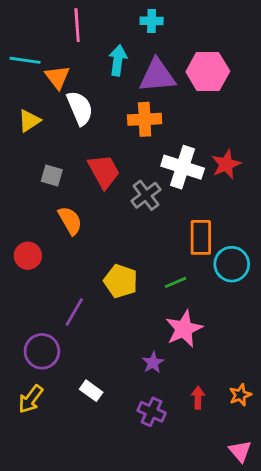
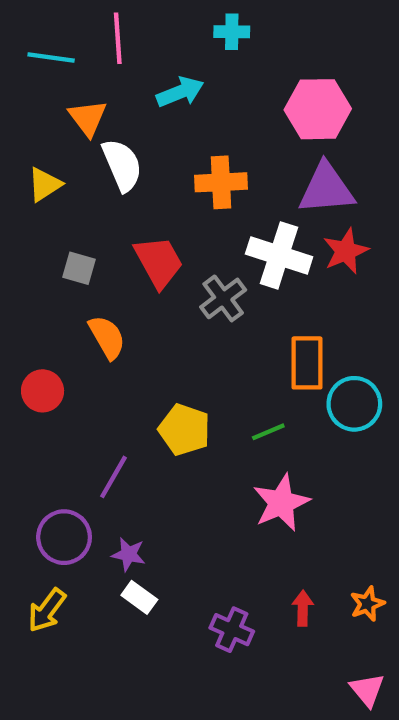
cyan line: (25, 60) -> (51, 58), moved
cyan arrow: (118, 60) -> (180, 92), turned 60
purple triangle: (157, 76) -> (326, 189), moved
purple star: (153, 363) -> (129, 554), moved, turned -30

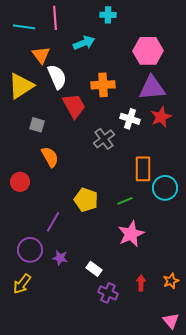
yellow triangle: (45, 184) -> (21, 86), size x1.6
white cross: (279, 255) -> (130, 119), size x0.7
red trapezoid: (159, 262) -> (74, 106), moved
white rectangle: (139, 597) -> (94, 269), moved

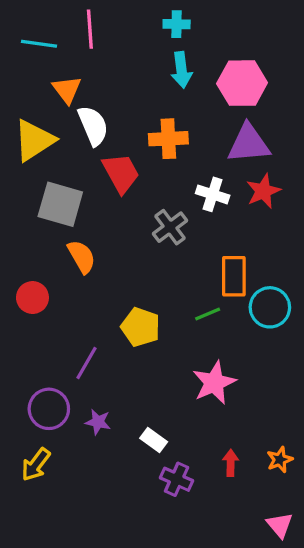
cyan arrow: (84, 43) -> (181, 70), moved, turned 105
gray square: (37, 125) -> (60, 204), size x1.8
green line: (125, 201) -> (208, 314), moved

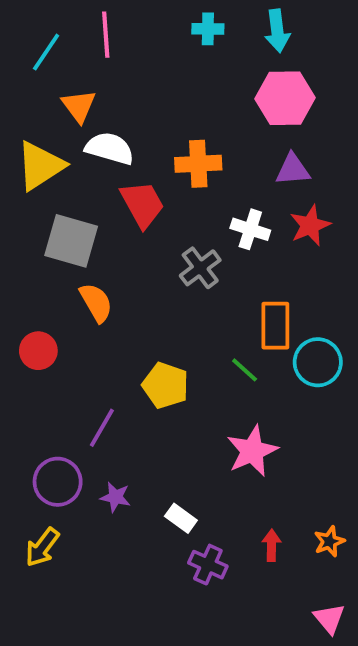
cyan line: (39, 44) -> (46, 52), turned -64
cyan arrow: (181, 70) -> (277, 31), moved
white semicircle: (93, 126) -> (110, 148), turned -51
purple triangle: (249, 144) -> (293, 170), size x0.7
green line: (208, 314) -> (245, 370), turned 65

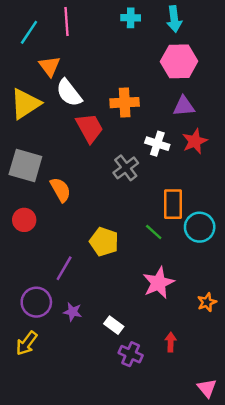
white semicircle: (110, 148) -> (69, 93), turned -144
gray square: (71, 241) -> (25, 165), moved
orange star: (329, 541) -> (207, 302), moved

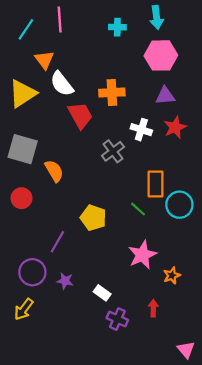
cyan cross: (131, 18) -> (117, 27), moved
orange star: (207, 302) -> (172, 275), moved

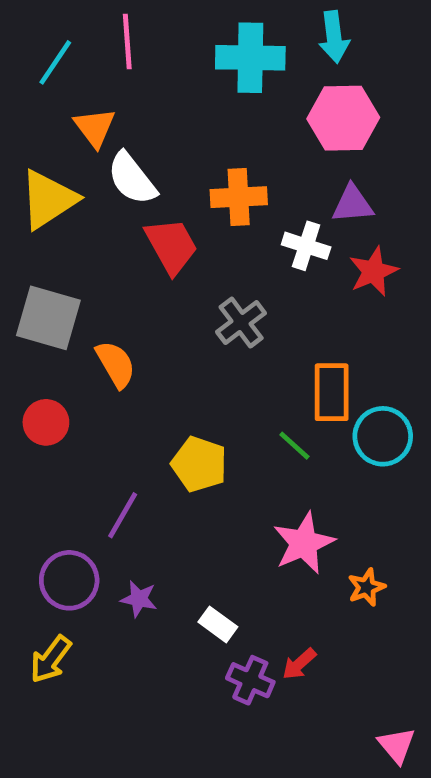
cyan cross: (117, 27) -> (250, 58), size x1.8
white cross: (141, 130) -> (306, 246), moved
red arrow: (153, 308) -> (299, 664), moved, turned -133

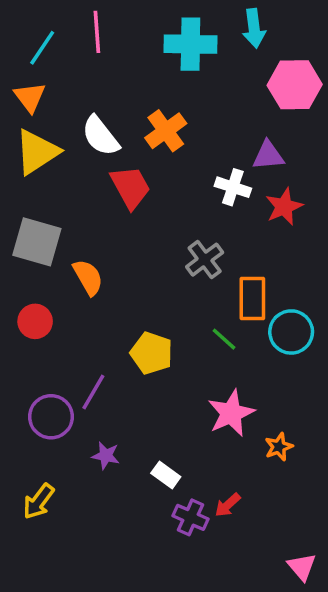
pink hexagon: (343, 118) -> (295, 85), moved
orange triangle: (95, 127) -> (30, 97), moved
orange cross: (239, 197) -> (166, 131), moved, turned -33
gray cross: (241, 323) -> (205, 260), moved
purple circle: (69, 580) -> (51, 417), moved

